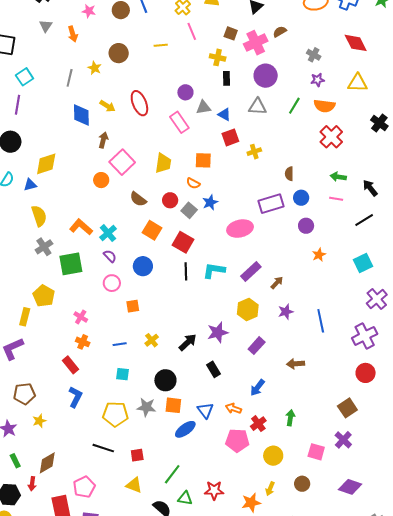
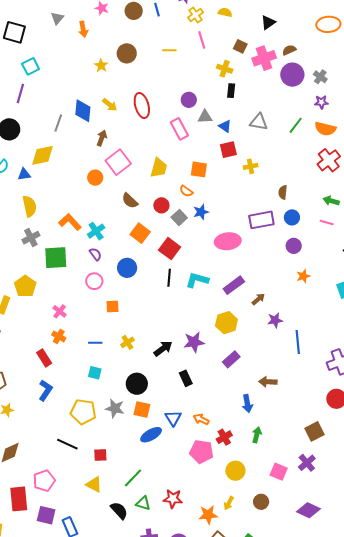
purple circle: (266, 76) -> (292, 75), moved
gray line: (70, 78) -> (58, 123), moved
purple star: (286, 312) -> (275, 320), moved
blue arrow: (257, 388) -> (247, 404), moved, turned -54

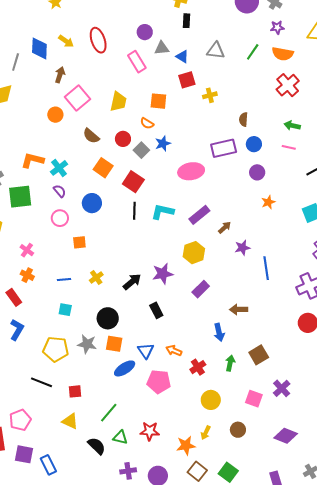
orange L-shape: (70, 222) -> (32, 160), turned -30
brown square: (314, 431) -> (259, 355), moved
pink pentagon: (201, 452) -> (159, 382), moved

